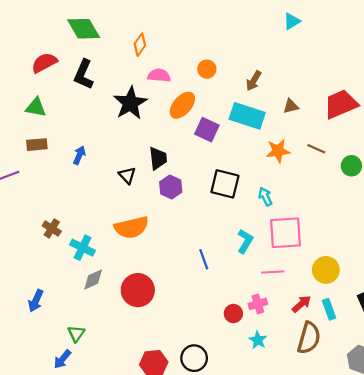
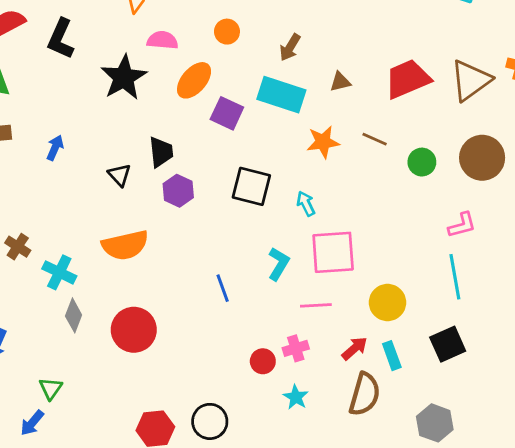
gray diamond: (93, 279) -> (74, 315), turned -45

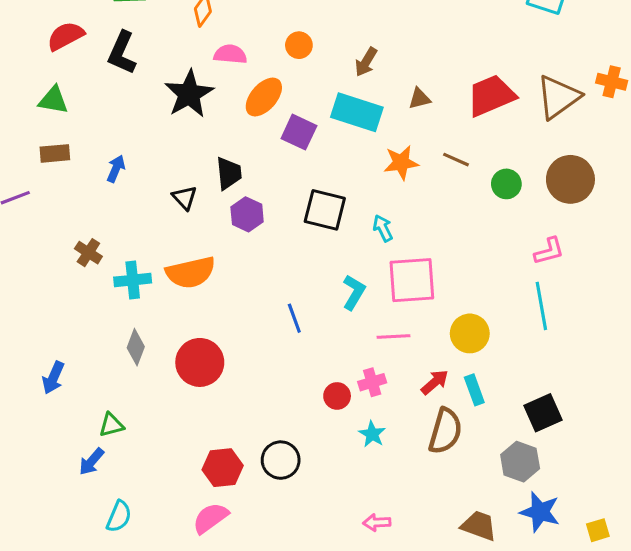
brown cross: (18, 247) -> (88, 253), moved
cyan cross: (59, 272) -> (133, 280), moved, turned -32
black square: (448, 344) -> (543, 413), moved
green triangle: (51, 388) -> (111, 425), turned 40

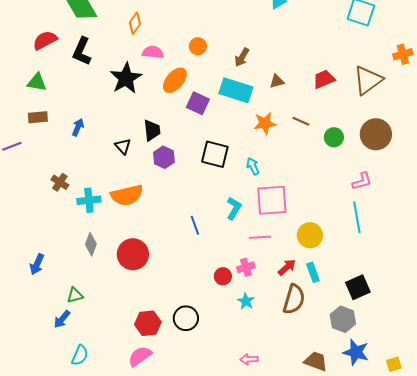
orange cross: (612, 82) -> (403, 54), moved, turned -30
red trapezoid: (491, 95) -> (324, 79), size x0.7

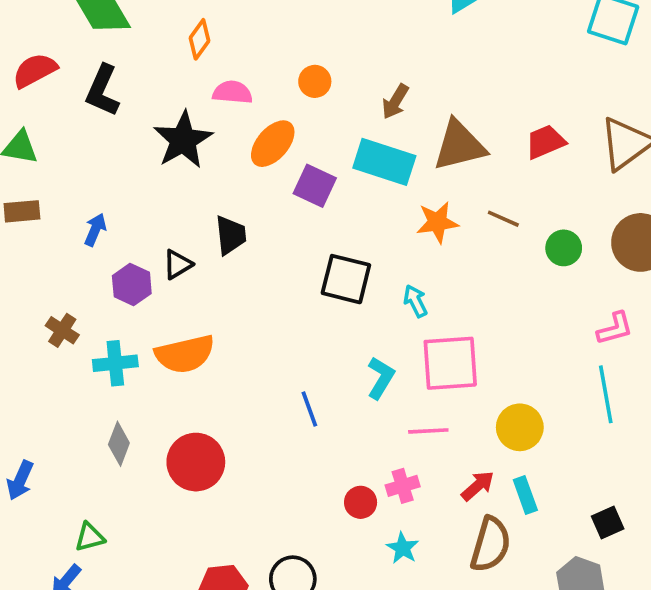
brown triangle: (277, 81) -> (459, 145), size x2.0
black triangle: (123, 146) -> (178, 264), turned 42
purple hexagon: (164, 157) -> (132, 285), moved
black square: (358, 287) -> (608, 522), size x0.7

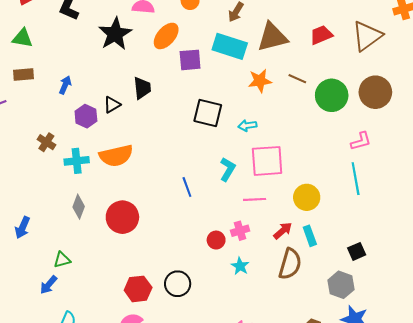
purple square: (315, 186) -> (190, 60), turned -30
green circle: (564, 248) -> (332, 95), size x1.6
cyan arrow: (415, 301) -> (247, 126), turned -72

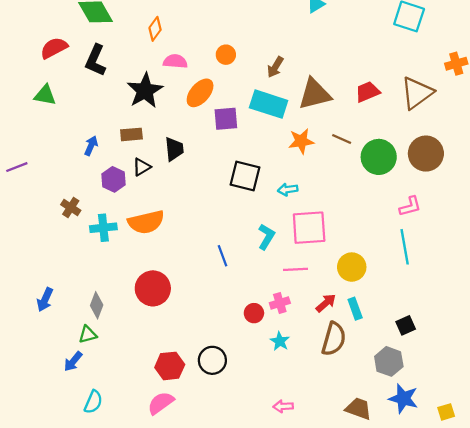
brown rectangle: (24, 75) -> (131, 134), moved
gray diamond: (79, 207) -> (97, 305), moved

